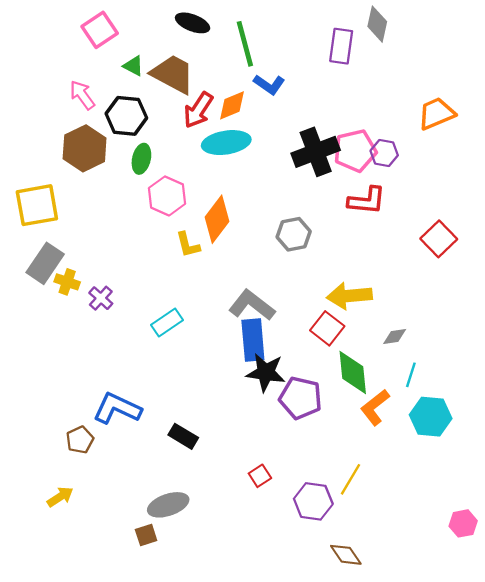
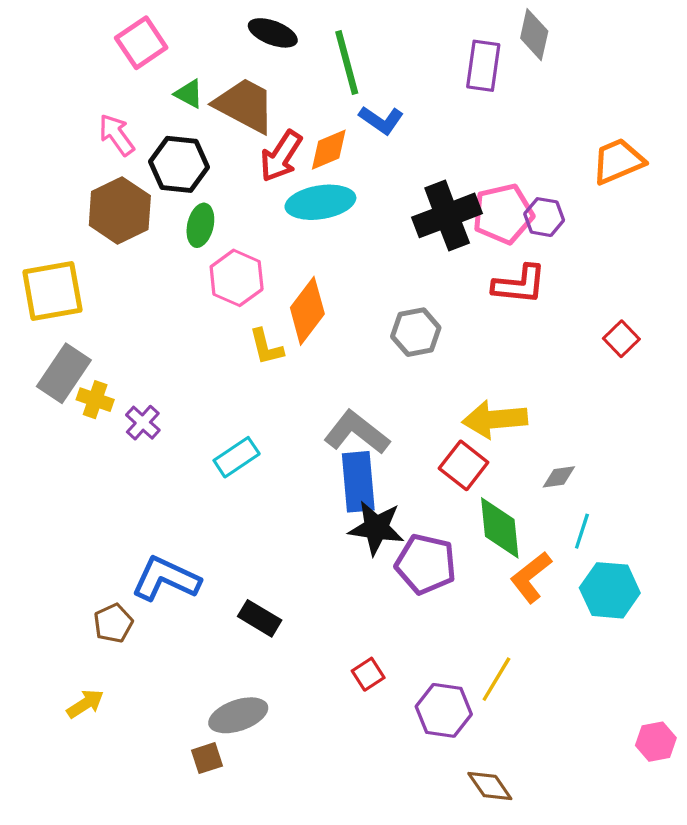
red square: (439, 239) -> (621, 339), size x0.7

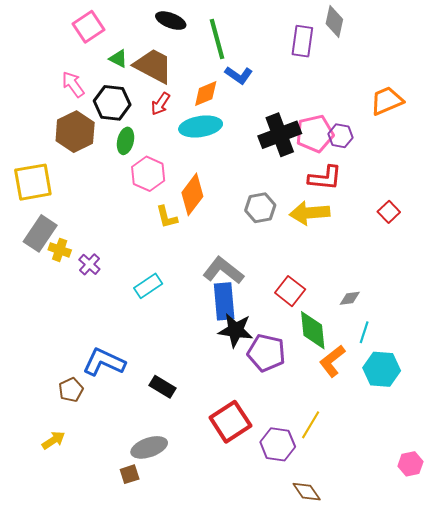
red arrow: (281, 156) -> (160, 104), moved, size x0.7
yellow arrow: (495, 419) -> (310, 213), moved
red square: (368, 674) -> (230, 422), size x2.0

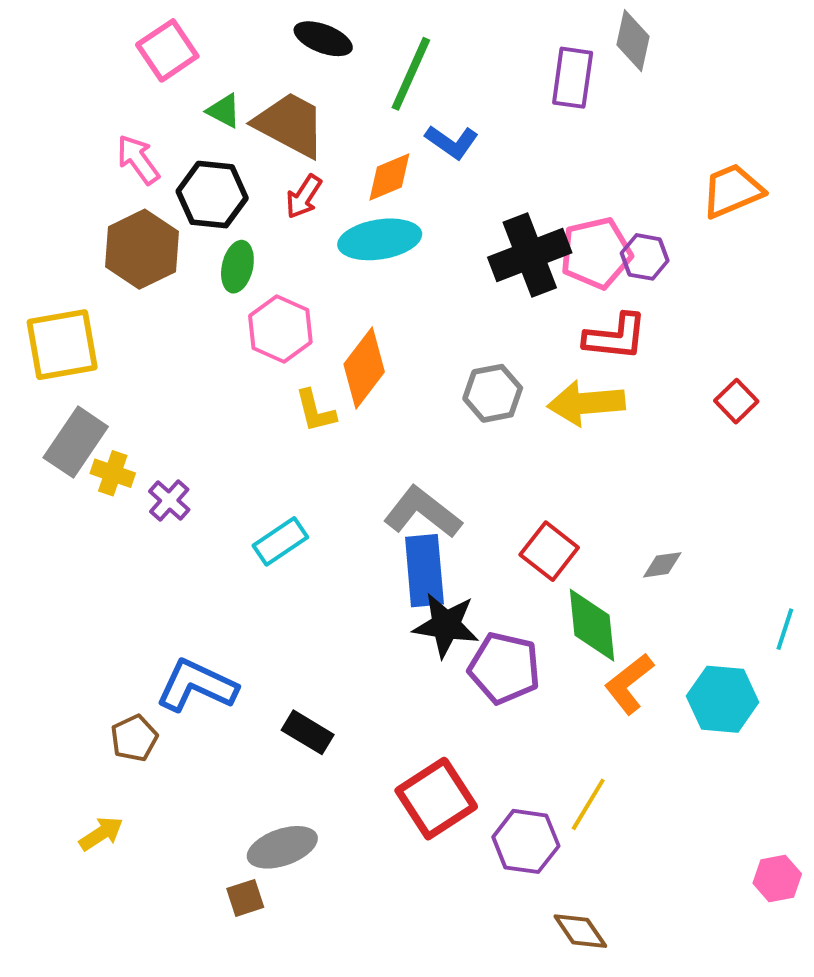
green line: (217, 39) -> (411, 74), turned 39
cyan line: (364, 332) -> (785, 629), moved

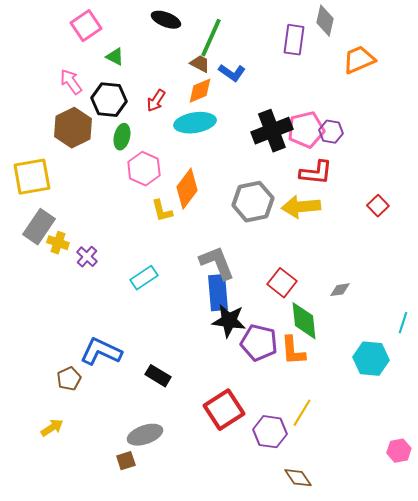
brown trapezoid: (290, 124) -> (200, 64), moved, size x0.5
orange trapezoid: (732, 191) -> (359, 60), moved
gray hexagon: (493, 393) -> (253, 202), size x1.4
gray L-shape: (423, 512) -> (217, 263), turned 30
orange L-shape: (629, 684) -> (293, 351), moved, turned -56

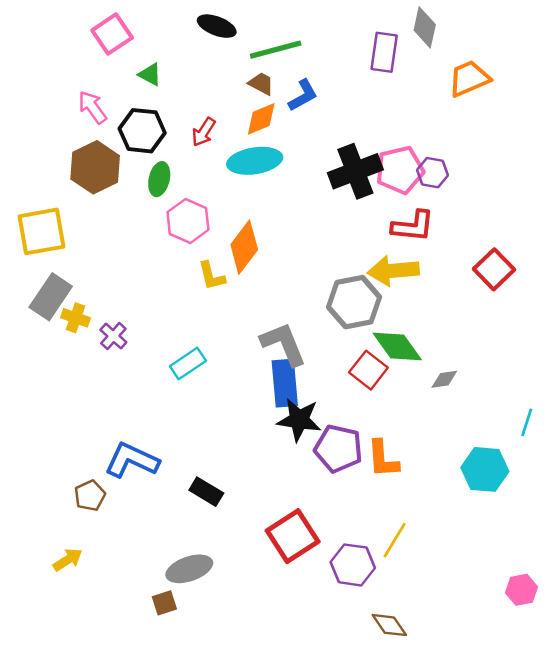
green line: (211, 38) -> (276, 50), turned 51
blue L-shape: (232, 73) -> (303, 95), turned -64
gray hexagon: (253, 202) -> (354, 302), moved
red square: (378, 206) -> (494, 269), size x1.4
green diamond: (304, 321) -> (397, 347), moved, turned -30

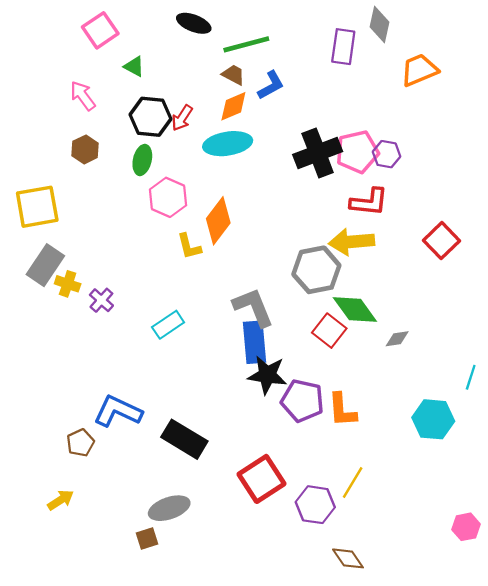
black hexagon: (142, 131) -> (151, 117), moved
brown hexagon: (95, 167) -> (85, 149), size x0.6
black rectangle: (206, 492) -> (184, 439), size x1.5

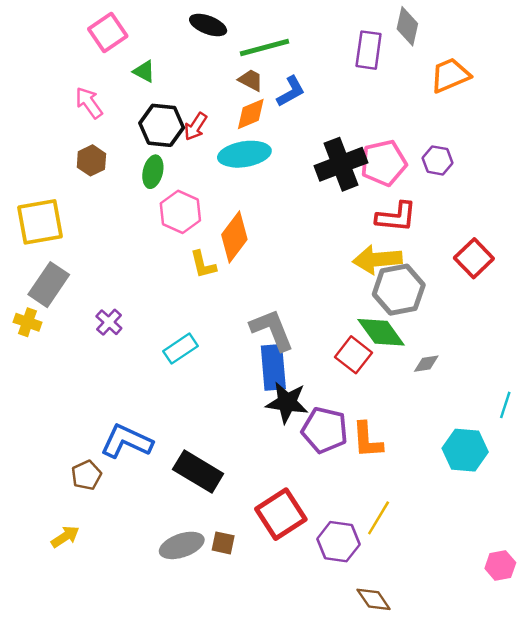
purple hexagon: (387, 154) -> (438, 160), moved
gray hexagon: (316, 270) -> (399, 290), moved
yellow cross: (68, 284) -> (27, 322), moved
brown square: (147, 539) -> (223, 543), moved, turned 30

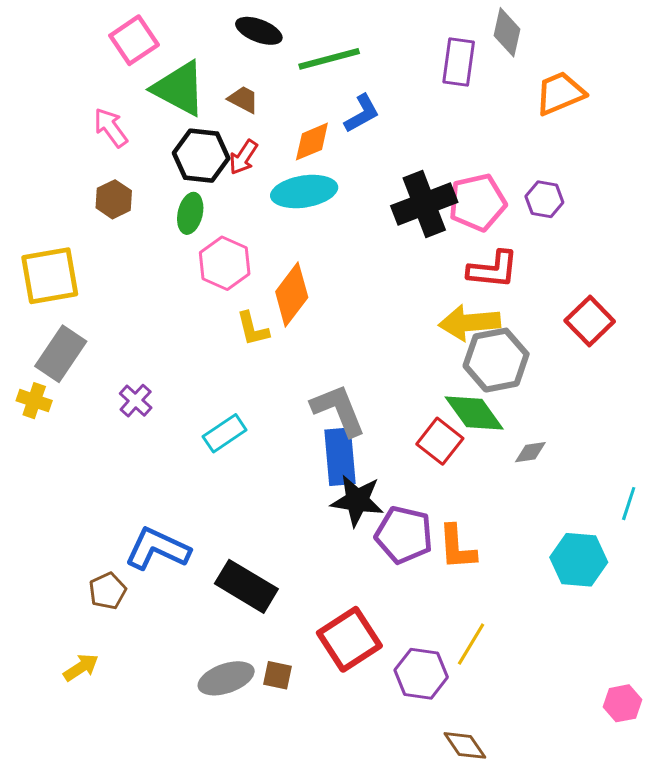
green triangle: (144, 71) -> (179, 89), size x2.0
brown trapezoid: (251, 80) -> (243, 99), moved

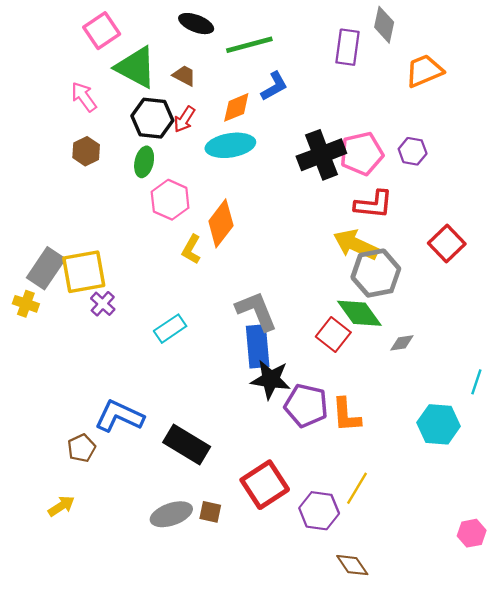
yellow square: (50, 276) -> (84, 272), moved
yellow arrow: (470, 323) -> (356, 245), turned 30
yellow L-shape: (253, 329) -> (191, 249), turned 44

